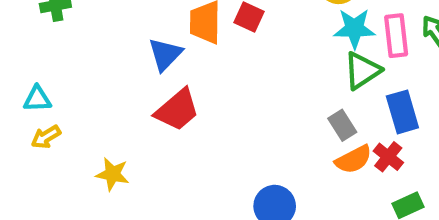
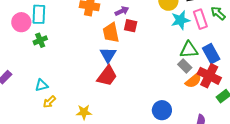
blue triangle: (165, 54) -> (108, 55), moved
green triangle: (362, 71) -> (189, 50), moved, turned 42
red cross: (388, 157) -> (209, 76), size x1.6

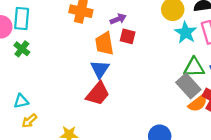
cyan star: (180, 20) -> (186, 33), turned -30
green cross: (40, 40) -> (22, 49), turned -32
gray rectangle: (185, 66) -> (188, 86), size x1.5

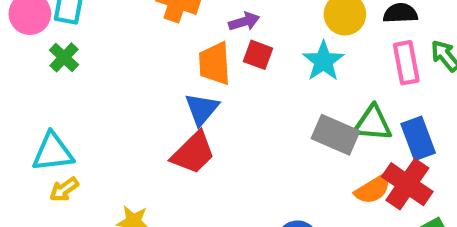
cyan star: (186, 33) -> (323, 61), moved
gray rectangle: (188, 86) -> (335, 135), moved, turned -30
cyan triangle: (21, 101) -> (53, 152), size x1.5

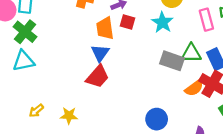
green cross: (64, 57) -> (25, 32), size x1.5
cyan triangle: (53, 152) -> (23, 61), moved
yellow arrow: (64, 189) -> (36, 111), moved

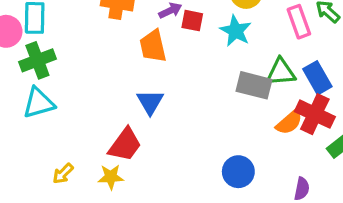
red square: (128, 22) -> (192, 21), moved
green cross: (25, 32) -> (37, 60), turned 35
blue triangle: (100, 53) -> (150, 102), moved
red trapezoid: (98, 77) -> (125, 145), moved

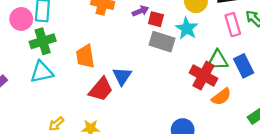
orange trapezoid: (153, 46) -> (85, 56), moved
gray rectangle: (254, 85) -> (162, 42), moved
red cross: (315, 114) -> (204, 76), moved
red trapezoid: (125, 145) -> (101, 89), moved

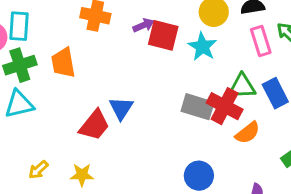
red square: (156, 19) -> (163, 35), size x1.5
gray rectangle: (162, 42) -> (198, 107), moved
orange trapezoid: (85, 56) -> (63, 63), moved

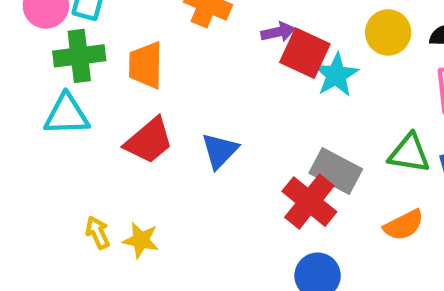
cyan star: (202, 47) -> (336, 75), moved
red cross: (225, 106) -> (309, 202), moved
red trapezoid: (94, 125) -> (149, 141), moved
yellow arrow: (38, 170) -> (98, 233), moved, turned 96

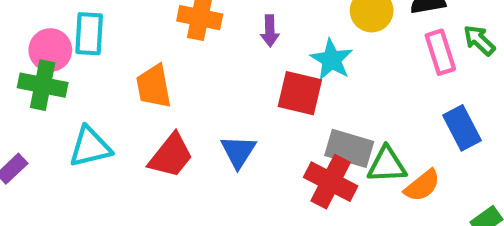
purple arrow: (278, 32) -> (270, 31), turned 112
red square: (305, 53) -> (300, 93), moved
green cross: (79, 56) -> (43, 85), moved, turned 30
green triangle: (409, 153) -> (387, 165), moved

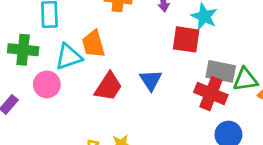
pink circle: (50, 50) -> (47, 84), moved
cyan triangle: (90, 147) -> (69, 57), moved

